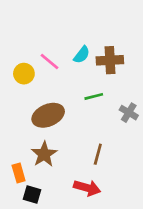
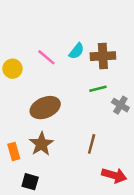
yellow circle: (24, 74) -> (12, 69), moved
green line: (94, 96) -> (98, 89), moved
orange rectangle: (19, 173) -> (14, 151), moved
red arrow: (87, 188) -> (114, 175), moved

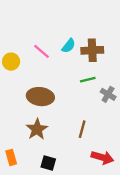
brown ellipse: (45, 108) -> (40, 97), turned 30
orange rectangle: (14, 151) -> (11, 157), moved
black square: (30, 182) -> (48, 163), moved

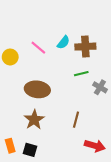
black square: (48, 163) -> (30, 150), moved

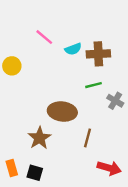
cyan semicircle: (63, 42) -> (73, 49), turned 32
pink line: (38, 48) -> (44, 37), moved
brown ellipse: (37, 89) -> (62, 112), moved

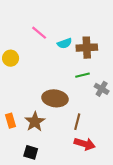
orange rectangle: (12, 168) -> (11, 121), moved
red arrow: (109, 168) -> (85, 144), moved

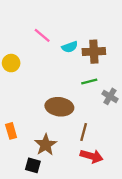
brown star: (35, 122) -> (46, 145), moved

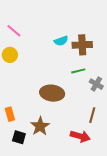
pink line: (42, 35) -> (14, 31), moved
brown line: (84, 132) -> (92, 115), moved
black square: (33, 165) -> (19, 137), moved

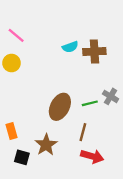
green line: (78, 71) -> (90, 103), moved
brown ellipse: (52, 93) -> (60, 107), turned -70
brown line: (92, 115) -> (83, 132), moved

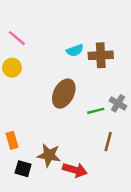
brown ellipse: (60, 107) -> (64, 94), moved
brown line: (83, 132) -> (108, 142), moved
brown star: (46, 145) -> (49, 155), turned -30
red arrow: (92, 156) -> (75, 170), moved

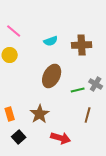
cyan semicircle: (75, 50) -> (51, 41), moved
brown star: (49, 155) -> (40, 114), moved, turned 30
black square: (23, 169) -> (19, 137), turned 32

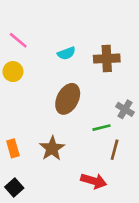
green line: (78, 90) -> (102, 128), moved
black square: (19, 137) -> (14, 187), moved
red arrow: (61, 138) -> (94, 181), moved

